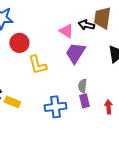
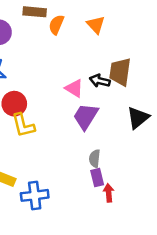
yellow L-shape: (37, 65) -> (23, 125), moved
blue cross: (55, 107) -> (35, 195), moved
red arrow: (108, 107) -> (109, 193), moved

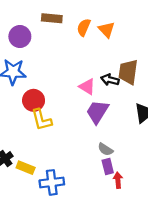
orange semicircle: (56, 25) -> (84, 27), moved
gray semicircle: (95, 158) -> (105, 149), turned -63

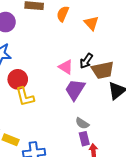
orange triangle: (107, 30) -> (91, 23), moved
brown trapezoid: (128, 72) -> (103, 70), moved, turned -110
black arrow: (110, 80) -> (86, 61), turned -70

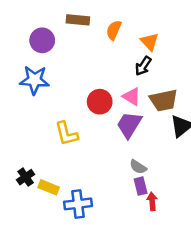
black arrow: (86, 61) -> (143, 66), moved
pink triangle: (66, 67) -> (132, 97), moved
red circle: (18, 79) -> (100, 102), moved

